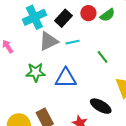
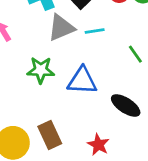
black ellipse: (101, 106) -> (126, 105), moved

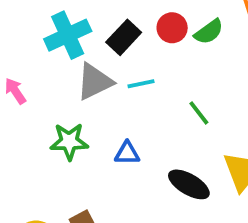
blue triangle: (82, 81) -> (127, 153), size x0.6

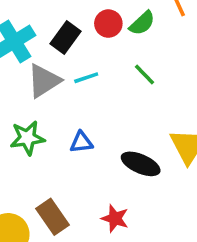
green line: (199, 113) -> (145, 74), moved

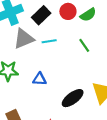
black ellipse: (141, 164) -> (73, 98), turned -70

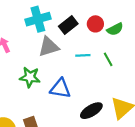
cyan line: (49, 41) -> (83, 55), moved
blue triangle: (40, 79) -> (60, 88), size x1.5

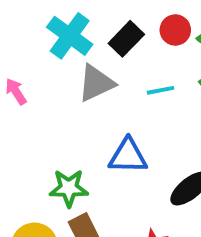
cyan cross: (38, 19) -> (70, 36), turned -30
green star: (30, 77) -> (69, 188), moved

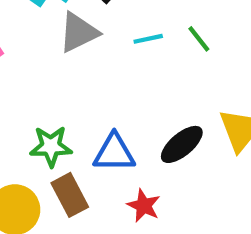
blue triangle: (128, 156) -> (114, 153), moved

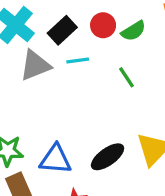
cyan line: (148, 39) -> (78, 61), moved

